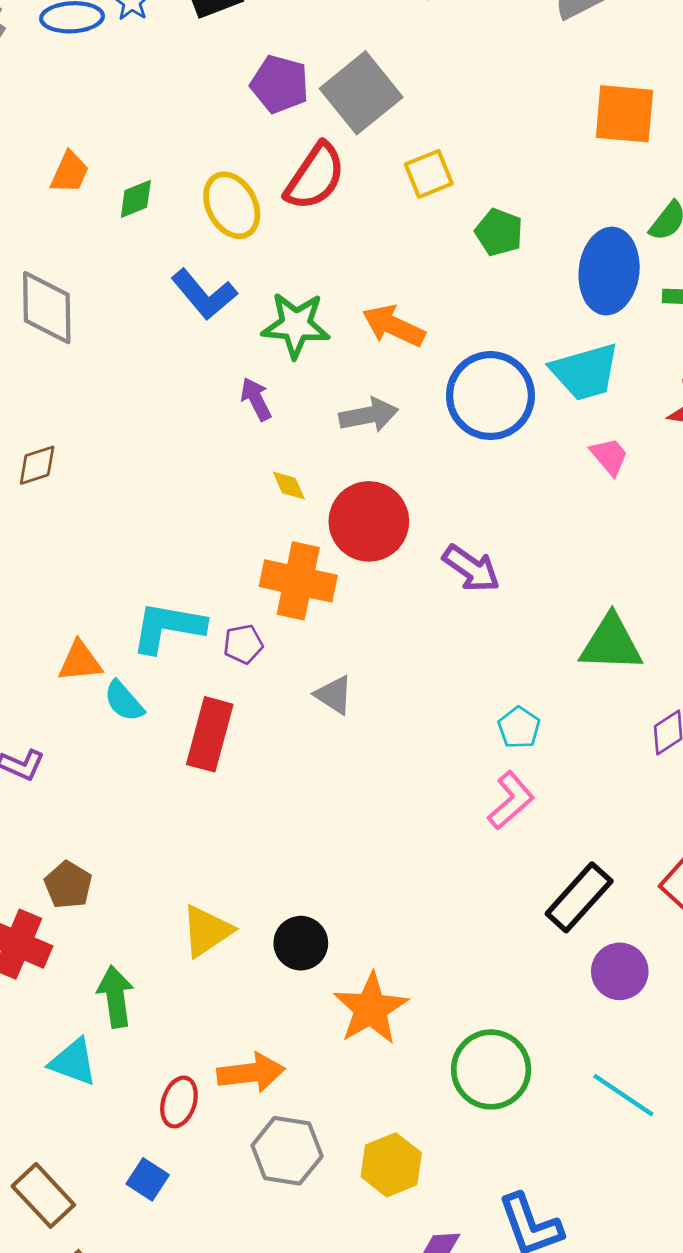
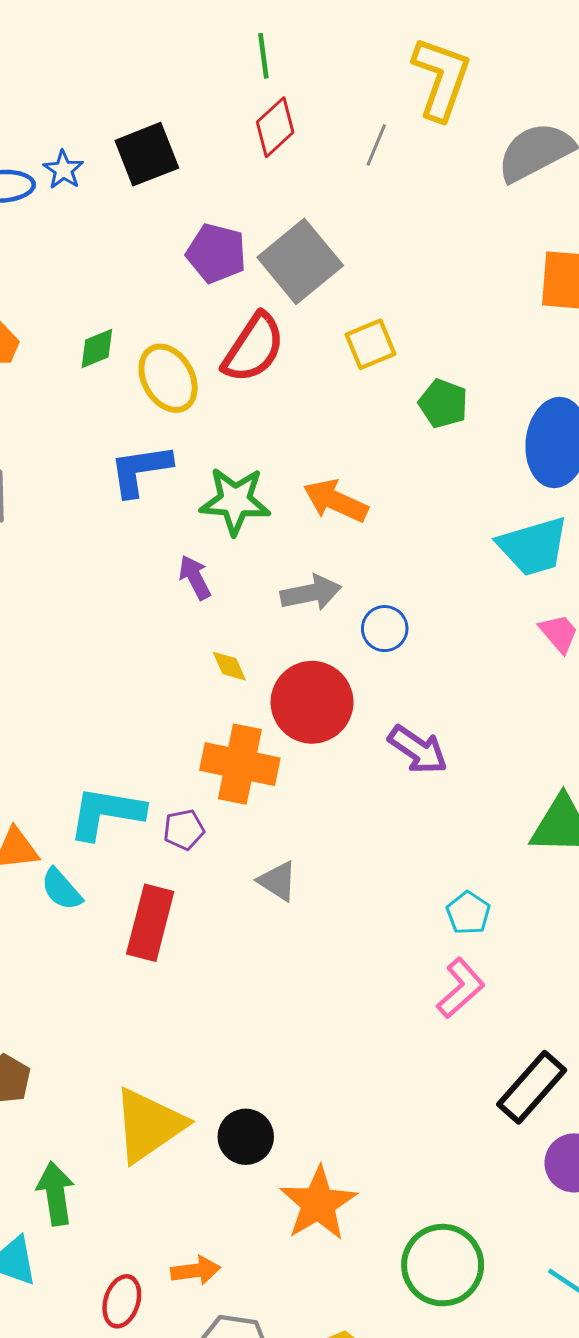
green diamond: (136, 199) -> (97, 349), moved
blue L-shape: (204, 294) -> (140, 470), turned 122
blue circle: (490, 396) -> (385, 629), moved, size x0.5
yellow triangle: (207, 931) -> (149, 1125), size x1.4
orange arrow: (251, 1073) -> (196, 1271), size x0.7

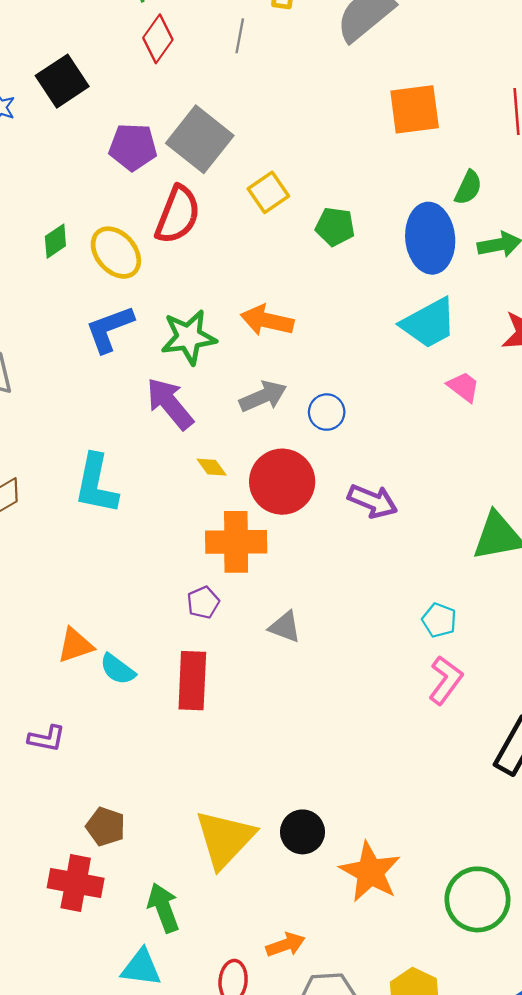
purple arrow: (195, 577) -> (170, 404), size x1.6
cyan L-shape: (106, 813) -> (96, 484), moved, turned -76

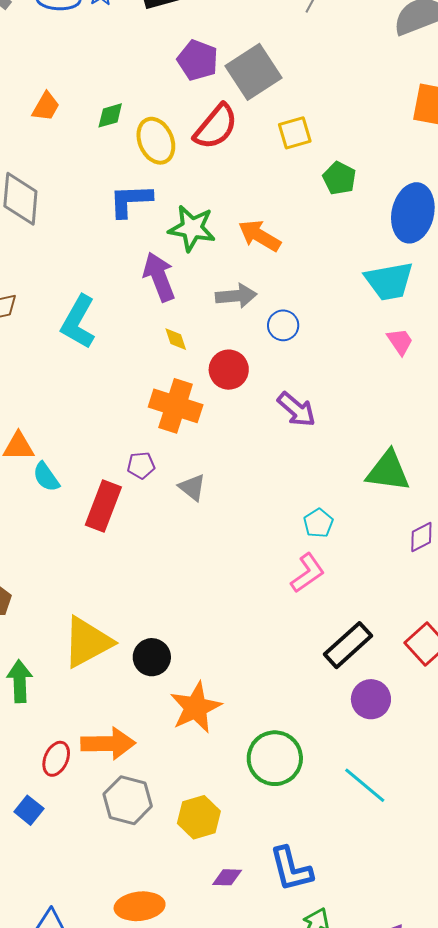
red circle: (282, 482) -> (229, 370), size x0.7
purple pentagon: (203, 602) -> (141, 465), moved
orange arrow: (286, 945) -> (108, 744), size x1.6

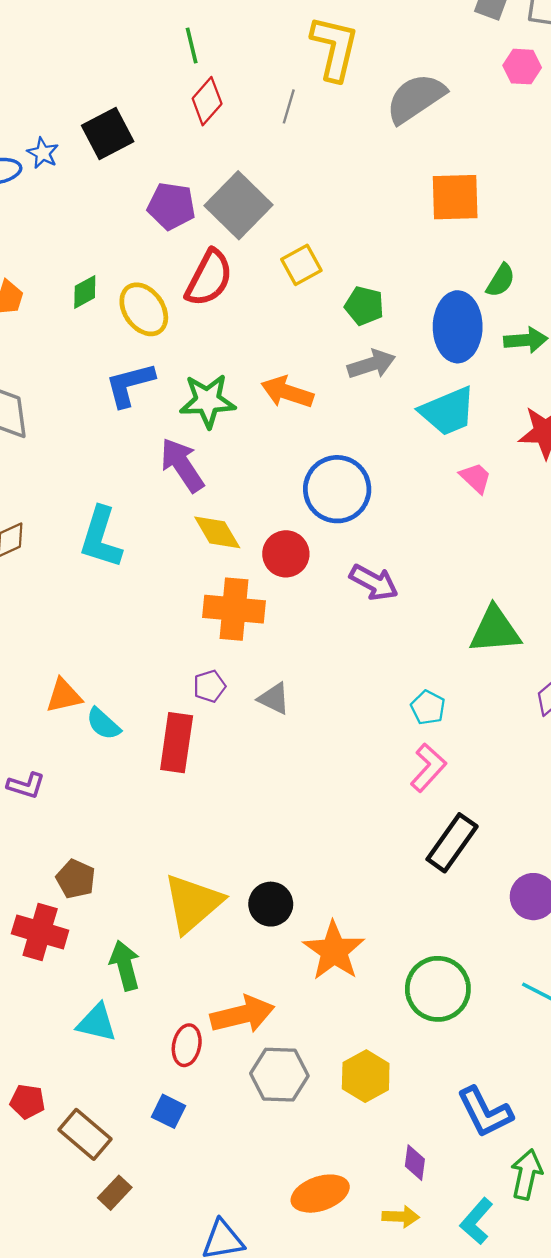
gray arrow: (236, 296) -> (372, 364), moved
blue circle: (283, 325) -> (337, 489), size x1.8
yellow diamond: (176, 339) -> (217, 532), size x1.6
black rectangle: (348, 645) -> (452, 843), moved
purple diamond: (227, 877) -> (415, 1163), moved, turned -72

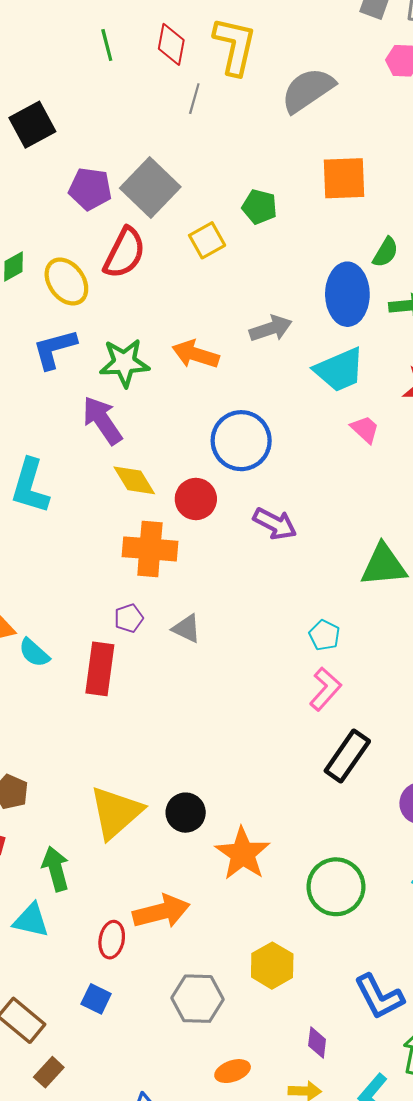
red diamond: (207, 101) -> (171, 44), moved, turned -30
green pentagon: (364, 306) -> (259, 207), moved
gray hexagon: (279, 1075) -> (197, 999), moved
orange ellipse: (320, 1194) -> (233, 1071), size x0.7

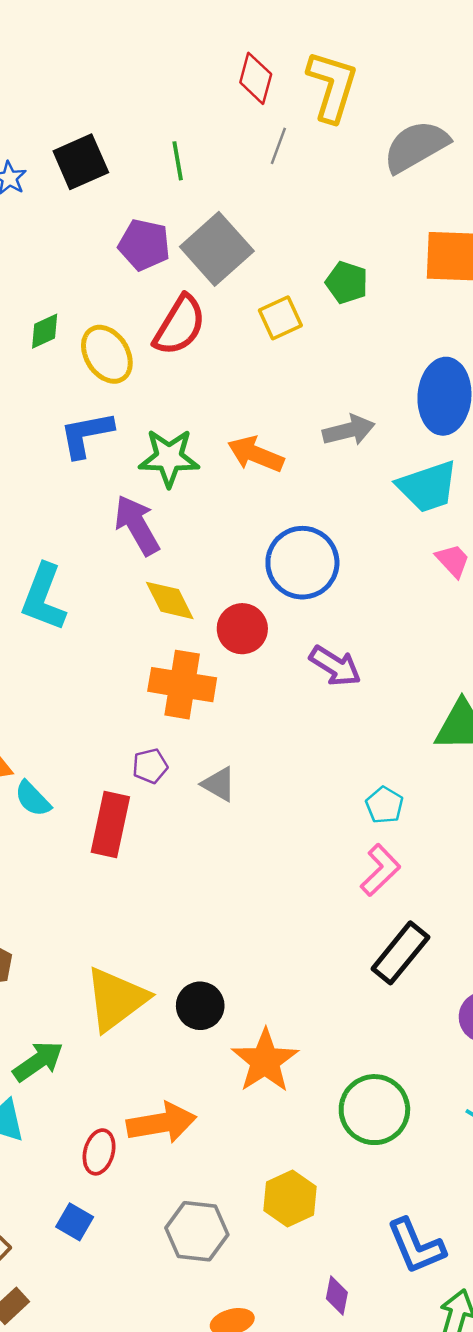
green line: (107, 45) -> (178, 161), moved
green arrow: (56, 869) -> (38, 1061), turned 66

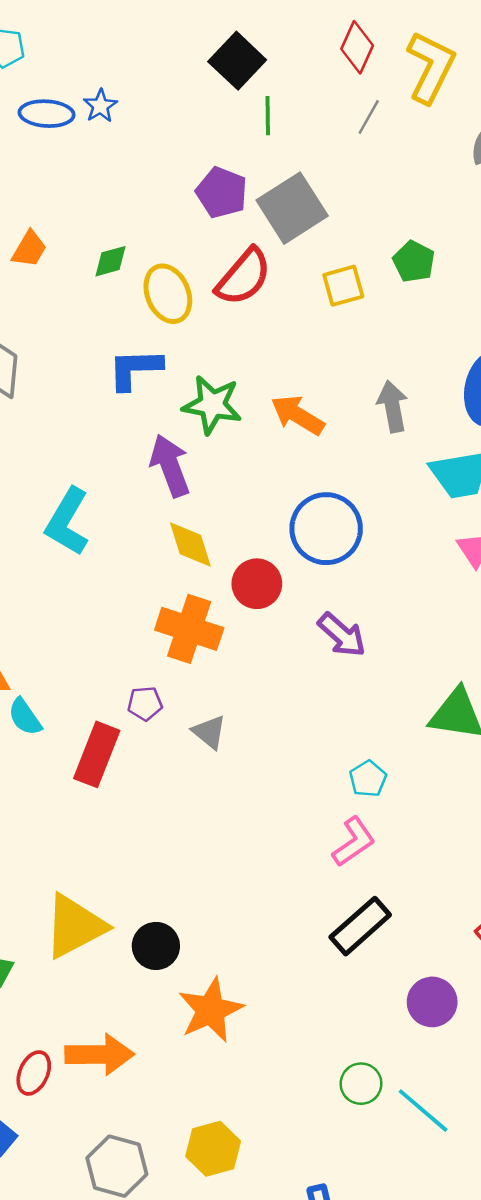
black square: (81, 162) -> (237, 61), moved, turned -32
gray arrow: (349, 430) -> (392, 406), turned -96
green circle: (374, 1110) -> (361, 1084), moved, size x0.6

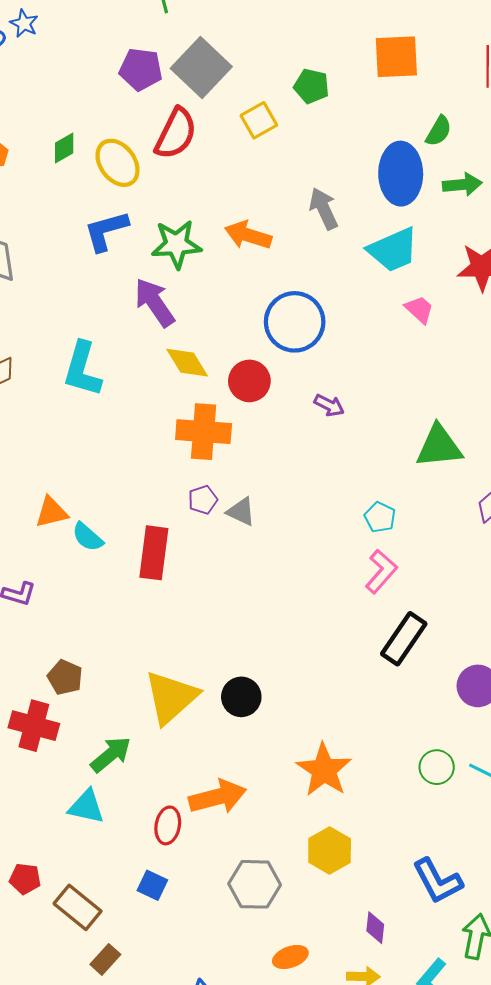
purple arrow: (342, 635) -> (329, 405), size x0.7
purple pentagon: (145, 703) -> (203, 500), moved
orange star: (211, 1010) -> (324, 770), moved

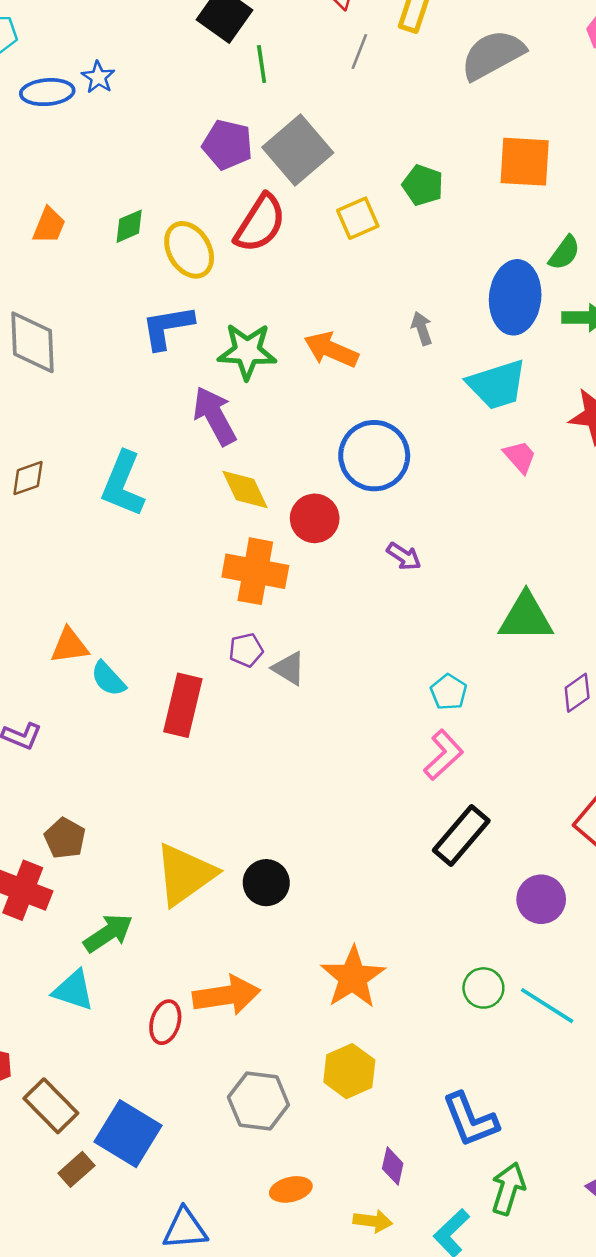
gray arrow: (324, 209) -> (422, 328), size x0.7
blue square: (152, 885) -> (128, 1134), moved, size x1.8

